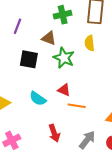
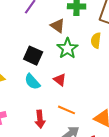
black square: (29, 59) -> (33, 56), moved
orange line: (77, 106) -> (67, 110), moved

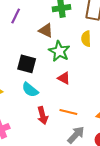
red triangle: (60, 80) -> (64, 78), moved
red arrow: (40, 119) -> (43, 116), moved

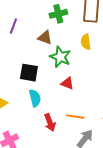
cyan semicircle: (30, 90) -> (35, 98), turned -138

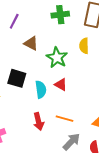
brown triangle: (45, 38) -> (31, 43), moved
black square: (29, 73) -> (17, 78), moved
cyan semicircle: (35, 98) -> (41, 89), moved

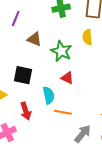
cyan semicircle: (41, 89) -> (49, 95), moved
orange line: (65, 119) -> (63, 112), moved
red arrow: (39, 121) -> (26, 111), moved

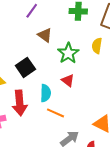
black square: (23, 75) -> (25, 67), turned 30
red arrow: (26, 111) -> (20, 103), size x1.4

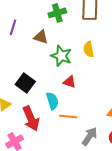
brown triangle: (45, 35) -> (41, 37), moved
yellow semicircle: (97, 46) -> (89, 49), moved

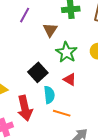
brown triangle: (41, 37) -> (50, 30), turned 35
black square: (25, 83) -> (38, 72), moved

